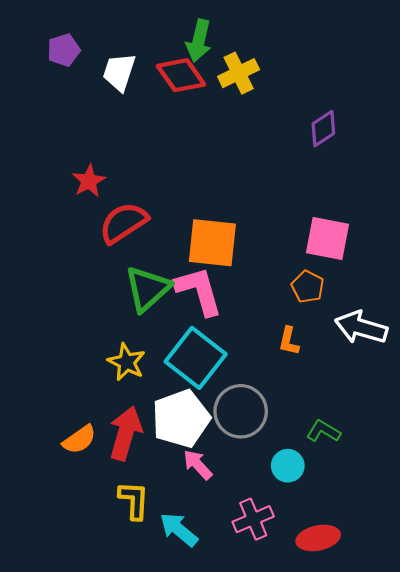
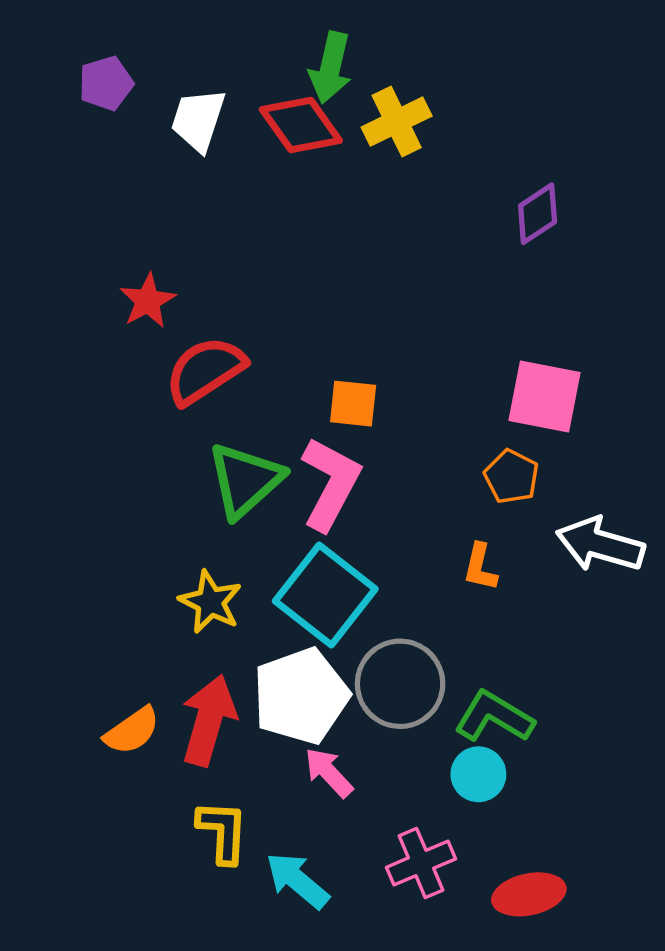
orange square: (212, 243) -> (353, 404), size x0.6
pink L-shape: (199, 291) -> (330, 484), turned 44
green L-shape: (323, 431) -> (494, 717), moved, size x1.4

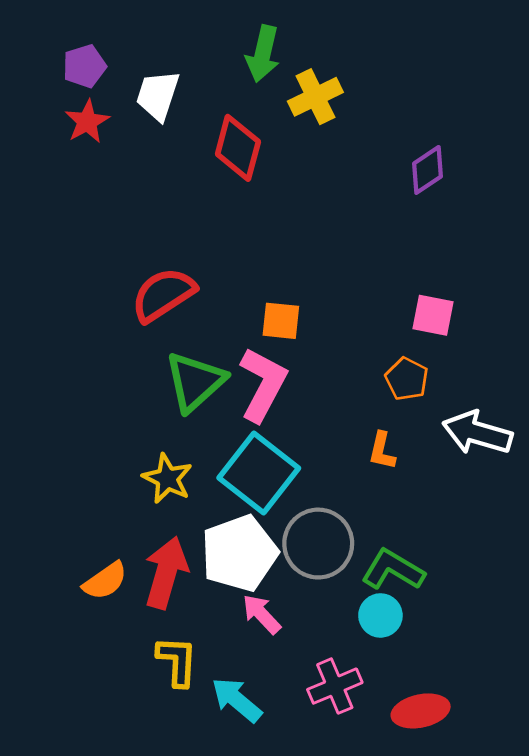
red diamond: (301, 125) -> (238, 148), moved, turned 50
red star: (148, 301) -> (87, 122), moved
pink square: (545, 397) -> (433, 315), size x0.7

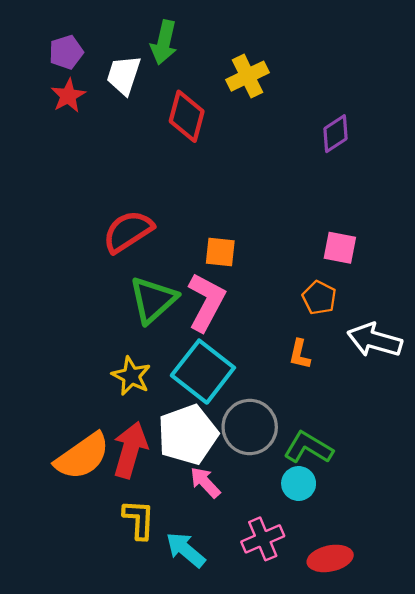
green arrow: (263, 54) -> (164, 42), moved
orange semicircle: (105, 581) -> (82, 456), size x1.6

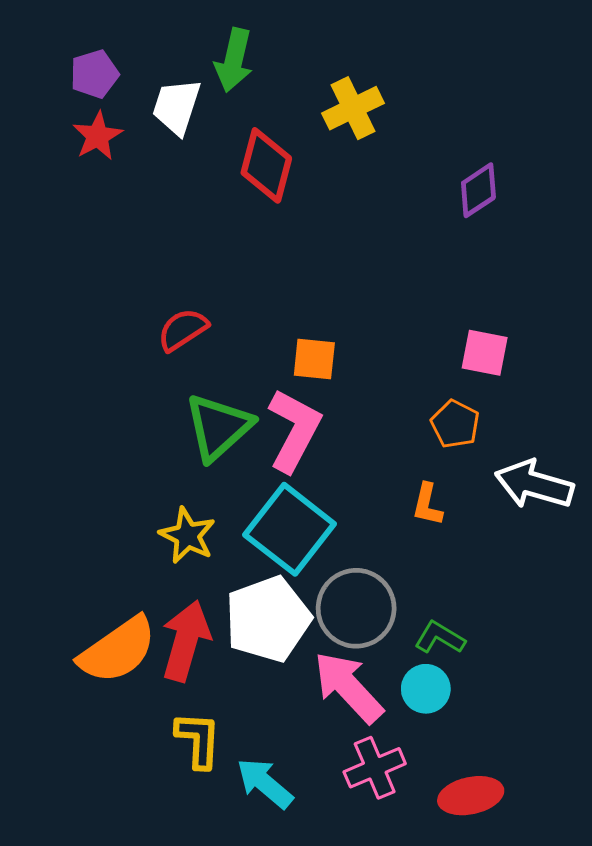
red semicircle: (128, 231) -> (183, 330), size x0.7
green L-shape: (308, 448) -> (440, 638), size x0.7
pink arrow: (205, 482) -> (348, 687), moved, size x1.6

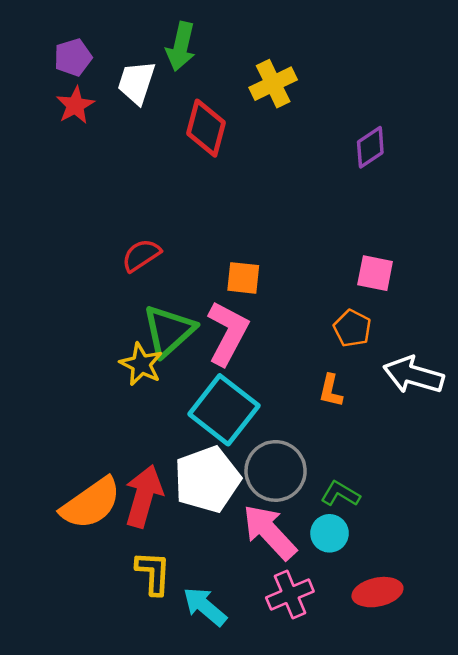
yellow star: (187, 535) -> (141, 364), moved
red ellipse: (471, 796) -> (377, 592), moved

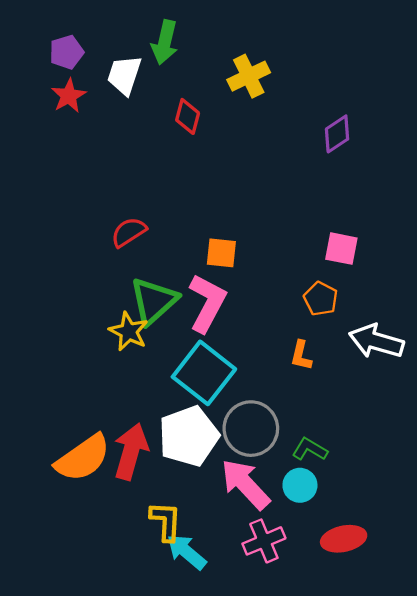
red diamond: (206, 128) -> (188, 116), size x0.7
yellow L-shape: (153, 573) -> (166, 521), moved

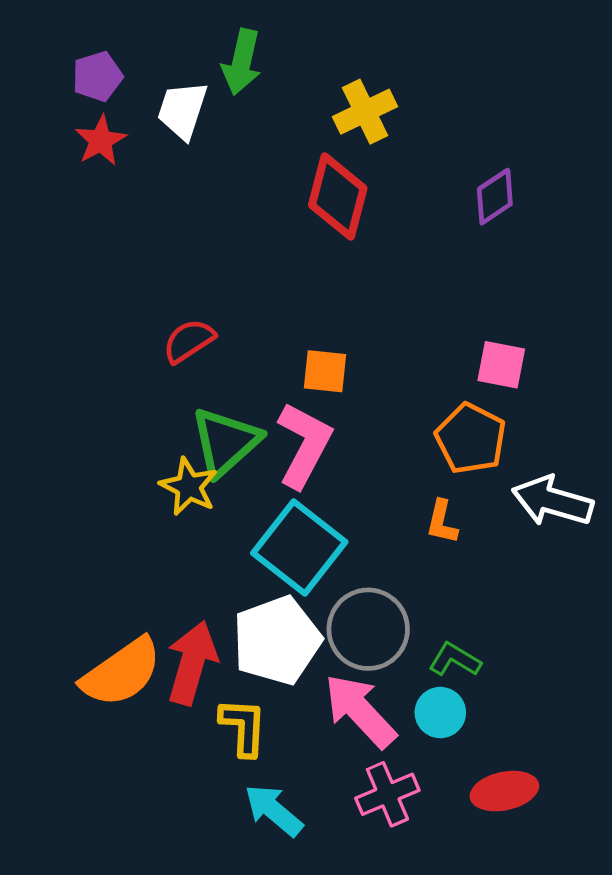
red diamond: (188, 116) -> (338, 197), moved, size x1.6
orange pentagon: (321, 299) -> (471, 439), size x1.4
yellow L-shape: (166, 521) -> (243, 727), moved

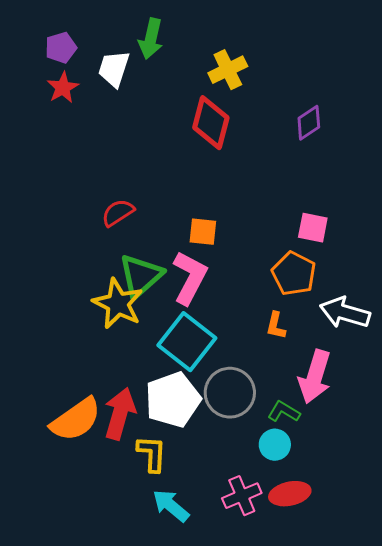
yellow star: (189, 487) -> (118, 304), size x1.4
pink arrow: (360, 711) -> (315, 377), moved, turned -120
red ellipse: (504, 791) -> (290, 494), moved

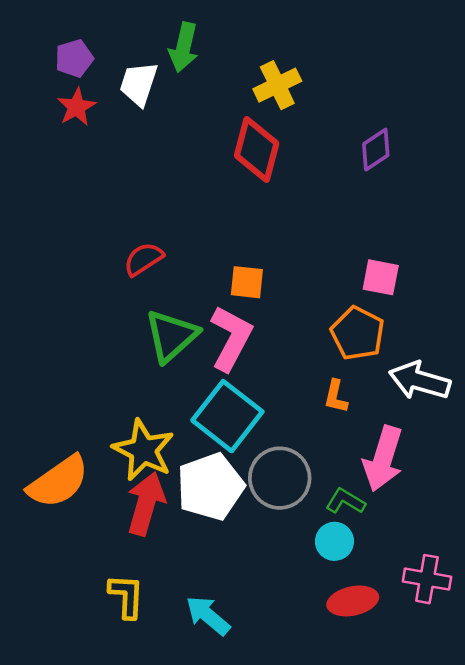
yellow star: (118, 304) -> (143, 450), moved
orange semicircle: (76, 420) -> (58, 482), moved
yellow L-shape: (152, 454) -> (126, 596), moved
pink cross: (242, 496) -> (427, 579), moved, turned 33

